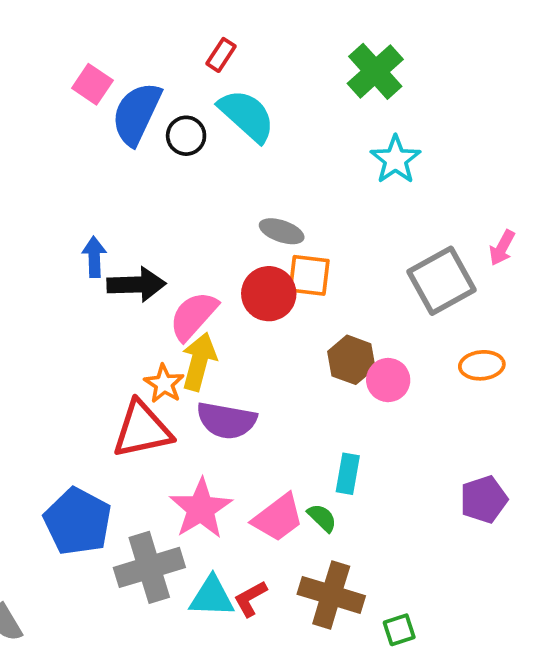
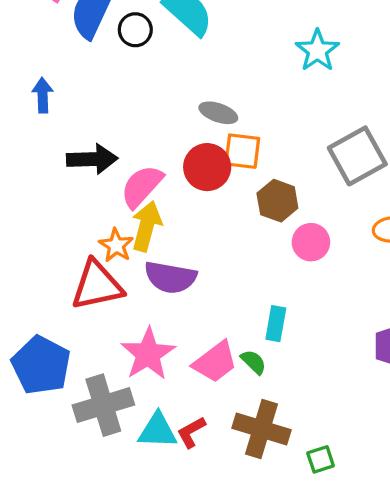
blue arrow: (94, 257) -> (43, 95), moved
brown hexagon: (351, 360) -> (277, 201), moved

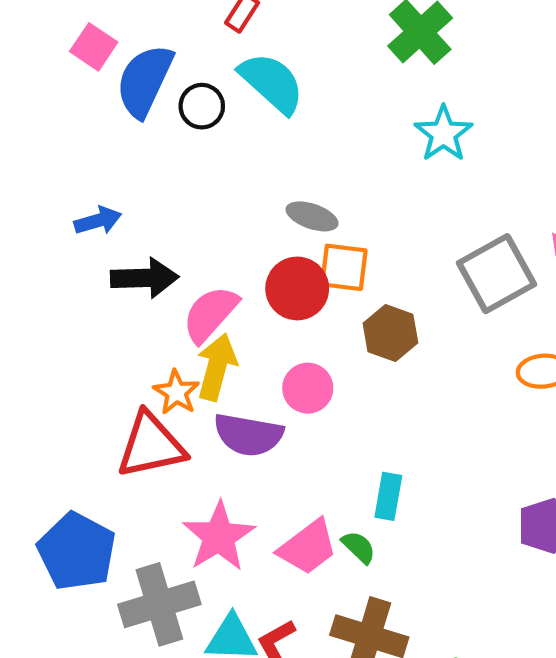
blue arrow: (43, 95) -> (98, 221), moved, turned 76
pink circle: (311, 242) -> (308, 388), moved

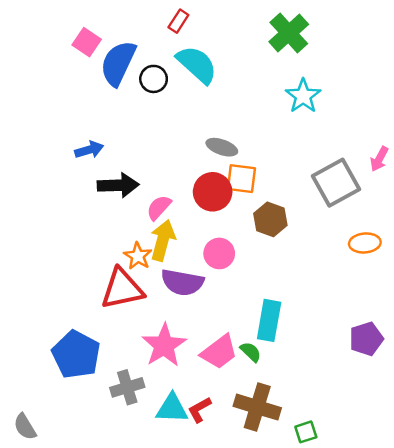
pink semicircle: (210, 314) -> (159, 208), size x0.7
cyan rectangle: (388, 496) -> (269, 320), size x1.4
gray cross: (159, 604) -> (127, 387), size x0.7

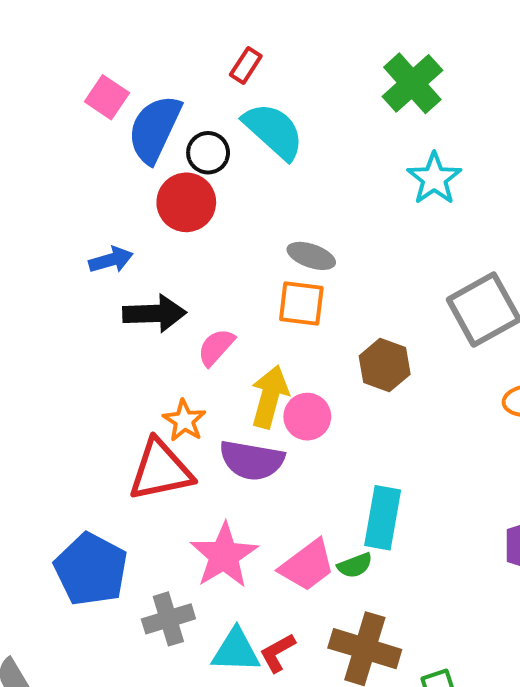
orange square: (241, 179) -> (301, 304), moved
red circle: (213, 192) -> (186, 202), moved
yellow arrow: (163, 240) -> (270, 397), moved
green semicircle: (251, 352) -> (355, 565), turned 115

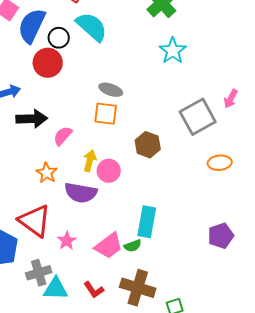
yellow arrow: (270, 397) -> (90, 161), size x0.7
red triangle: (160, 470) -> (35, 221), moved, turned 48
pink star: (224, 555) -> (67, 241), size x0.6
cyan triangle: (236, 651) -> (56, 289), moved
red L-shape: (278, 653) -> (94, 290), turned -95

